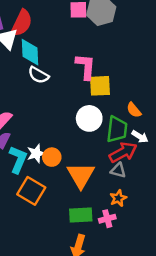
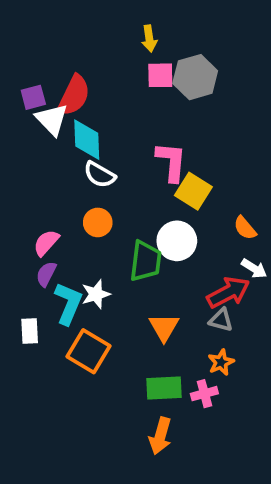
yellow square: (100, 86) -> (193, 191), turned 35
green trapezoid: (117, 129) -> (146, 261), moved
orange circle: (52, 157) -> (98, 222), moved
orange triangle: (81, 175) -> (164, 327), size x0.7

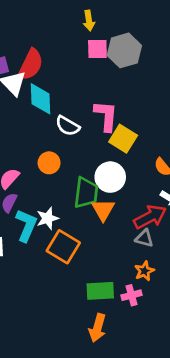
white semicircle: (100, 175) -> (68, 126), moved
orange triangle: (164, 327) -> (103, 210), moved
orange square: (89, 351) -> (63, 247), moved

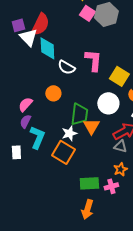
pink square: (97, 49) -> (87, 13), turned 35
yellow square: (123, 139) -> (119, 76), moved
white circle: (110, 177) -> (108, 103), moved
white star: (48, 218) -> (69, 133), moved

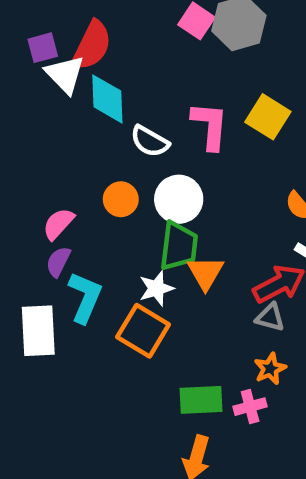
yellow square: (119, 76) -> (268, 117), moved
white circle: (108, 103) -> (179, 199), moved
white rectangle: (16, 152) -> (38, 331), size x1.6

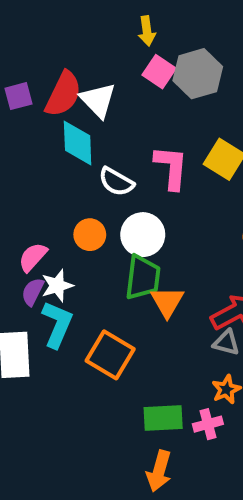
white triangle: (65, 74) -> (98, 100), moved
white star: (156, 288) -> (57, 286), moved

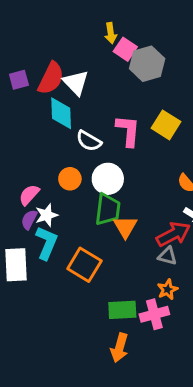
pink square: (159, 72) -> (125, 49), moved
pink cross: (208, 424) -> (154, 314), size x1.4

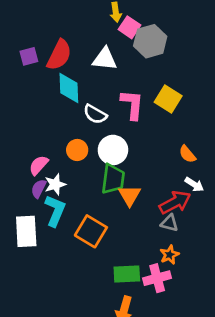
white triangle: (76, 83) -> (105, 59), moved, turned -40

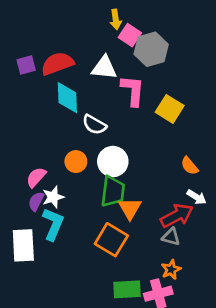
red semicircle: (59, 55) -> (57, 64), turned -136
pink L-shape: (132, 105) -> (133, 91), moved
orange square: (91, 231) -> (111, 240), moved

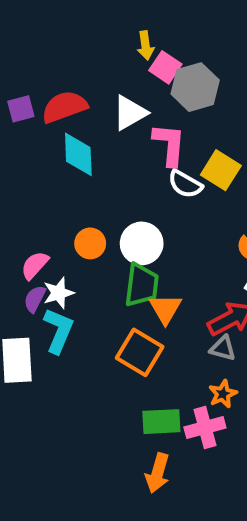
white triangle: (104, 68) -> (130, 113), turned -36
white semicircle: (94, 125) -> (185, 184), moved

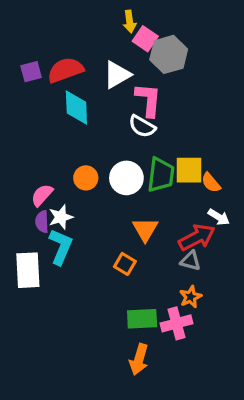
yellow square: (221, 170) -> (189, 170), moved, turned -32
white semicircle: (185, 184) -> (142, 126), moved
green trapezoid: (142, 285) -> (161, 175), moved
purple semicircle: (35, 299) -> (42, 222), turned -30
orange square: (140, 352) -> (125, 264), size x0.6

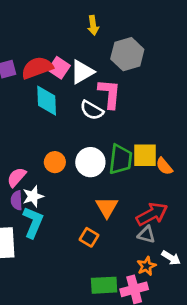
pink square: (145, 39) -> (59, 68), moved
white semicircle: (142, 126) -> (92, 110), moved
white arrow: (219, 217) -> (171, 258), moved

